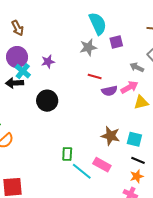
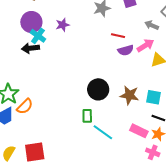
red line: (95, 76) -> (118, 36), moved
black circle: (47, 101) -> (98, 89), moved
pink rectangle: (102, 165) -> (139, 131), moved

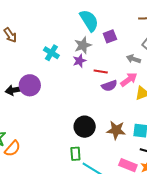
purple circle: (31, 22) -> (30, 85), moved
purple star: (63, 25) -> (79, 61), moved
cyan cross: (38, 36) -> (51, 53), moved

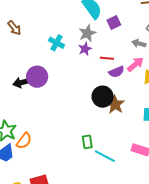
black circle: (85, 127) -> (103, 97), moved
brown star: (116, 130) -> (115, 105), moved, turned 30

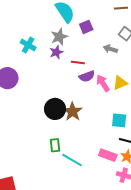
pink arrow: (135, 64) -> (103, 83), moved, turned -84
black circle: (103, 97) -> (55, 109), moved
brown star: (115, 105) -> (73, 112), moved

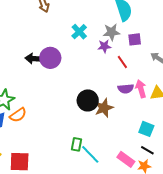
purple square: (86, 27) -> (135, 39), moved
red line: (78, 62) -> (122, 62), turned 32
purple semicircle: (87, 76) -> (126, 89), moved
green rectangle: (55, 145) -> (76, 144), moved

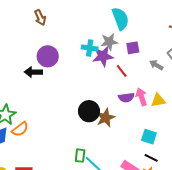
cyan cross: (79, 32) -> (90, 48), moved, turned -35
purple star: (104, 46) -> (103, 56), size x1.5
purple circle: (50, 58) -> (48, 56), moved

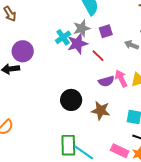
cyan cross: (90, 48) -> (63, 37), turned -35
brown star: (105, 118) -> (101, 111), moved, turned -30
green rectangle: (80, 156) -> (68, 145), size x1.5

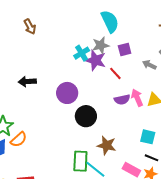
purple star: (77, 44) -> (95, 60), turned 30
purple circle: (23, 51) -> (67, 93), moved
brown star: (101, 111) -> (107, 145), moved

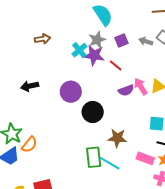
brown arrow: (30, 27) -> (43, 39), moved, turned -63
gray arrow: (149, 65) -> (146, 41), moved

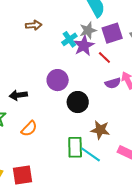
purple square: (121, 41) -> (112, 33), size x1.5
purple star: (94, 55) -> (84, 46), turned 30
black arrow: (30, 86) -> (18, 95), moved
orange semicircle: (29, 145) -> (29, 129), moved

